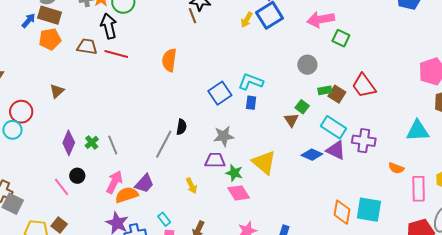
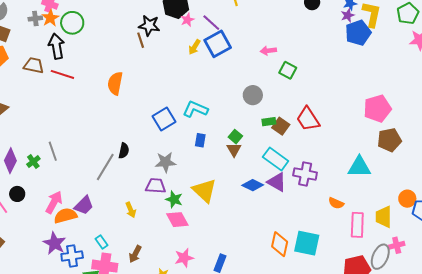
pink arrow: (321, 19) -> (268, 51), size x0.6
blue rectangle: (251, 103) -> (200, 140), moved
green square: (302, 107) -> (235, 137), moved
gray line: (113, 145) -> (53, 151), moved

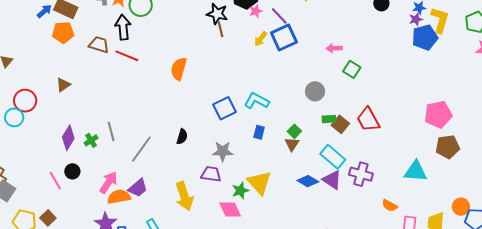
brown line: (141, 40) -> (220, 29), moved
gray line: (105, 167) -> (141, 149), moved
green star: (174, 199) -> (240, 191), moved, turned 30
yellow arrow: (131, 210) -> (184, 196), size x1.8

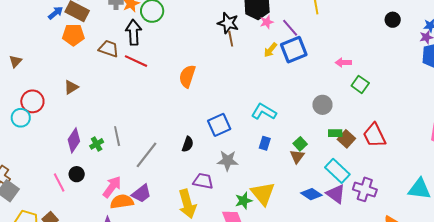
blue square: (225, 108) -> (219, 125), moved
purple trapezoid: (211, 174) -> (203, 181), moved

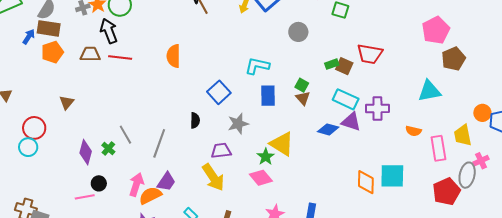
gray circle: (322, 105) -> (298, 32), moved
red trapezoid: (374, 135) -> (370, 54), turned -36
blue rectangle: (265, 143) -> (268, 96), size x1.5
pink line: (59, 183) -> (85, 197), turned -54

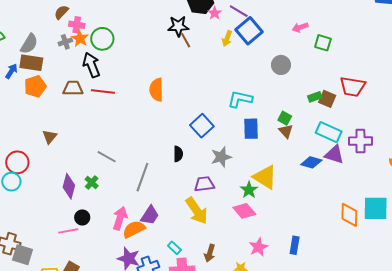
gray line: (125, 135) -> (107, 157), moved, turned -30

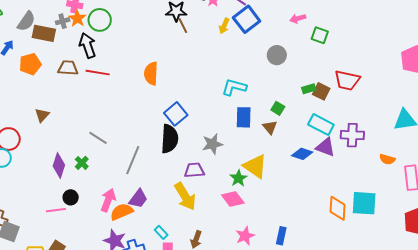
brown rectangle: (31, 63) -> (44, 33), moved
blue square: (202, 126) -> (176, 114), moved
brown triangle: (286, 131) -> (270, 127), moved
black semicircle: (178, 154) -> (170, 139), size x1.8

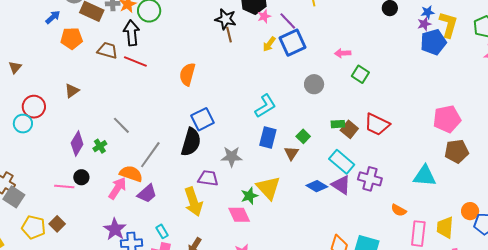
cyan L-shape: (234, 87) -> (265, 106), turned 120
orange semicircle: (122, 212) -> (131, 174), moved, turned 30

